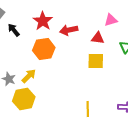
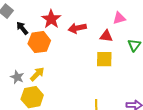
orange hexagon: (44, 49) -> (39, 42), moved

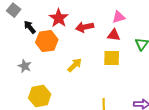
pink triangle: (119, 18) -> (119, 17), moved
yellow arrow: (37, 74) -> (75, 65), moved
gray star: (17, 77) -> (25, 66), moved

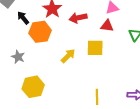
yellow square: (112, 58) -> (95, 48), moved

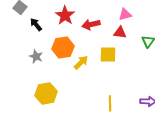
orange hexagon: (40, 32) -> (63, 47), moved
gray star: (18, 57) -> (36, 56), moved

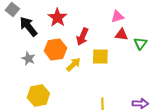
black arrow: (36, 24) -> (28, 27), size x1.5
red arrow: (91, 24) -> (82, 37), moved, turned -54
red triangle: (120, 32) -> (121, 35), moved

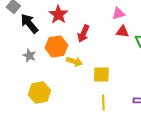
yellow square: (100, 57) -> (101, 75), moved
yellow arrow: (73, 65) -> (74, 62), turned 63

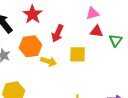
yellow square: (101, 75) -> (78, 54), moved

